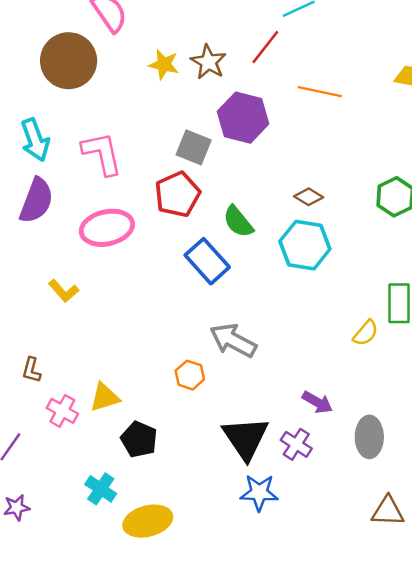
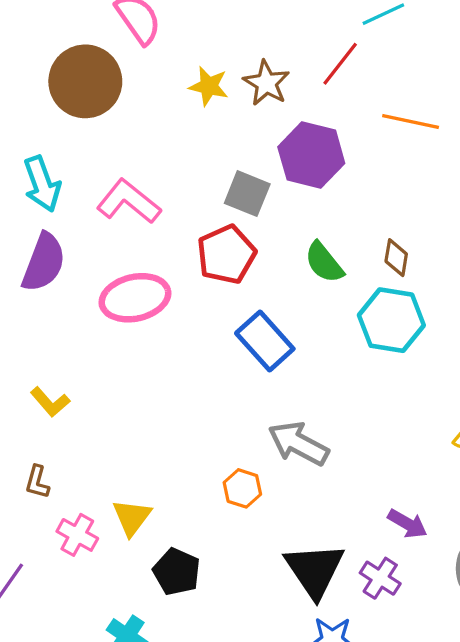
pink L-shape: (102, 154) -> (129, 202), turned -39
brown diamond: (309, 197) -> (396, 258), turned 68
green semicircle: (238, 222) -> (324, 262), moved
yellow L-shape: (64, 291) -> (50, 402), moved
yellow triangle: (104, 397) -> (132, 517), turned -36

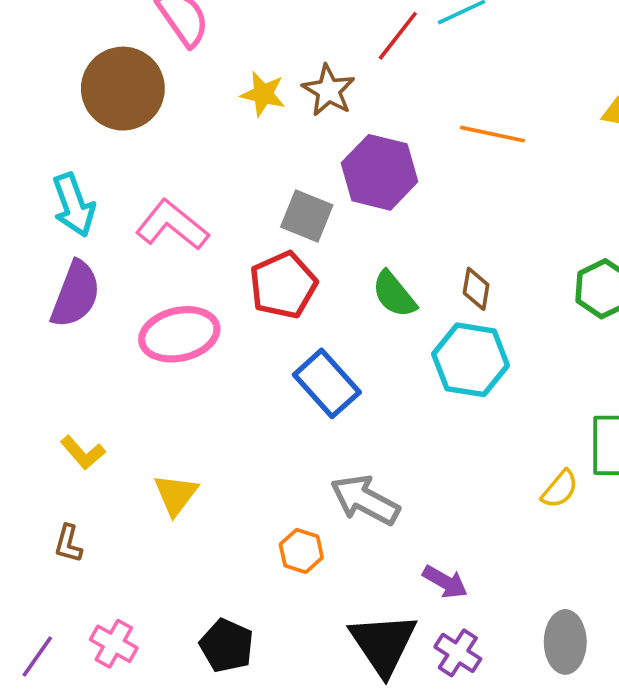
red line: (340, 64) -> (398, 36), moved
yellow triangle: (132, 517) -> (176, 494), moved
purple arrow: (407, 524) -> (445, 582), moved
pink cross: (77, 535) -> (114, 644), moved

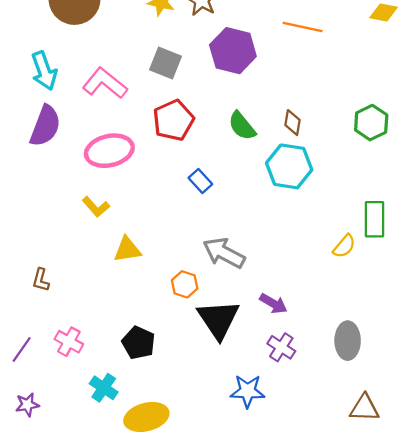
gray square: (307, 216) -> (166, 63), moved
blue rectangle: (327, 383) -> (200, 181), size x0.6
yellow L-shape: (83, 453) -> (96, 207), moved
yellow triangle: (176, 494) -> (127, 250), moved, turned 44
black triangle: (383, 644) -> (218, 319), moved

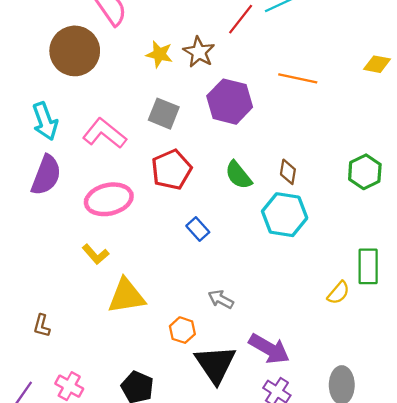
yellow triangle: (127, 250) -> (126, 296), size x1.4
gray arrow: (224, 253) -> (221, 299), size x0.6
purple arrow: (273, 303) -> (269, 349), size x1.5

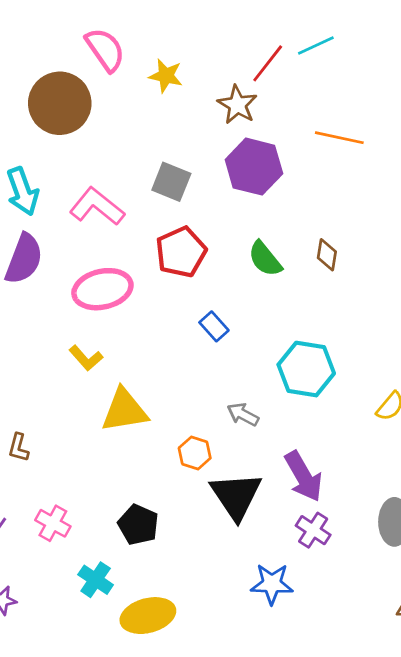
brown star: (199, 52) -> (237, 105), moved
yellow star: (159, 54) -> (166, 76), moved
cyan hexagon: (285, 215) -> (306, 369), moved
purple arrow: (269, 349) -> (303, 476), turned 30

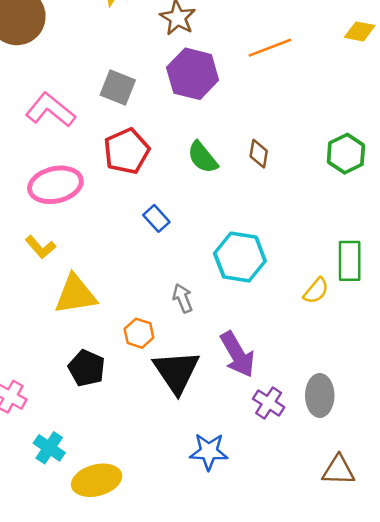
orange line: (339, 138) -> (270, 48), turned -33
gray arrow: (243, 414) -> (183, 298), turned 40
black pentagon: (138, 525) -> (87, 368), moved
purple cross: (313, 530) -> (269, 403), moved

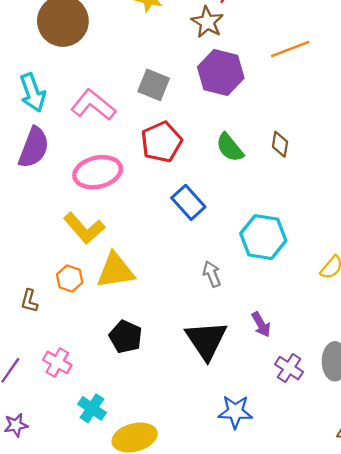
blue rectangle: (156, 218) -> (188, 202), size x1.4
yellow L-shape: (40, 247) -> (84, 228), size x1.5
orange hexagon: (139, 333) -> (70, 278), moved
purple arrow: (237, 354) -> (261, 324), size x0.6

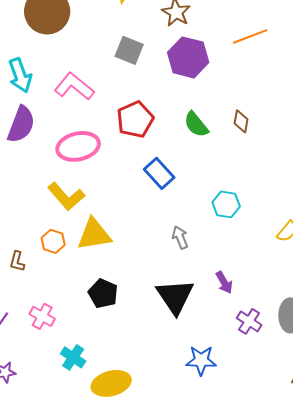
gray square: (154, 85) -> (129, 50), moved
cyan hexagon: (263, 237) -> (226, 204), size x0.7

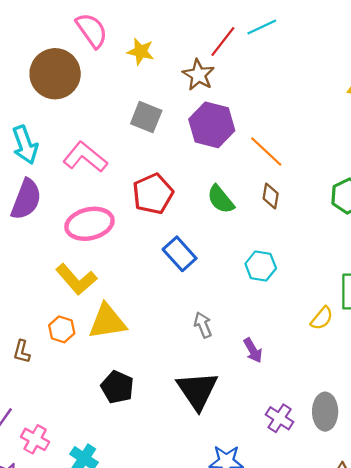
orange line: (250, 36) -> (266, 152), moved, turned 64
cyan hexagon: (226, 204) -> (261, 266), moved
purple arrow: (224, 282) -> (253, 350), moved
pink cross: (42, 316) -> (35, 439), moved

